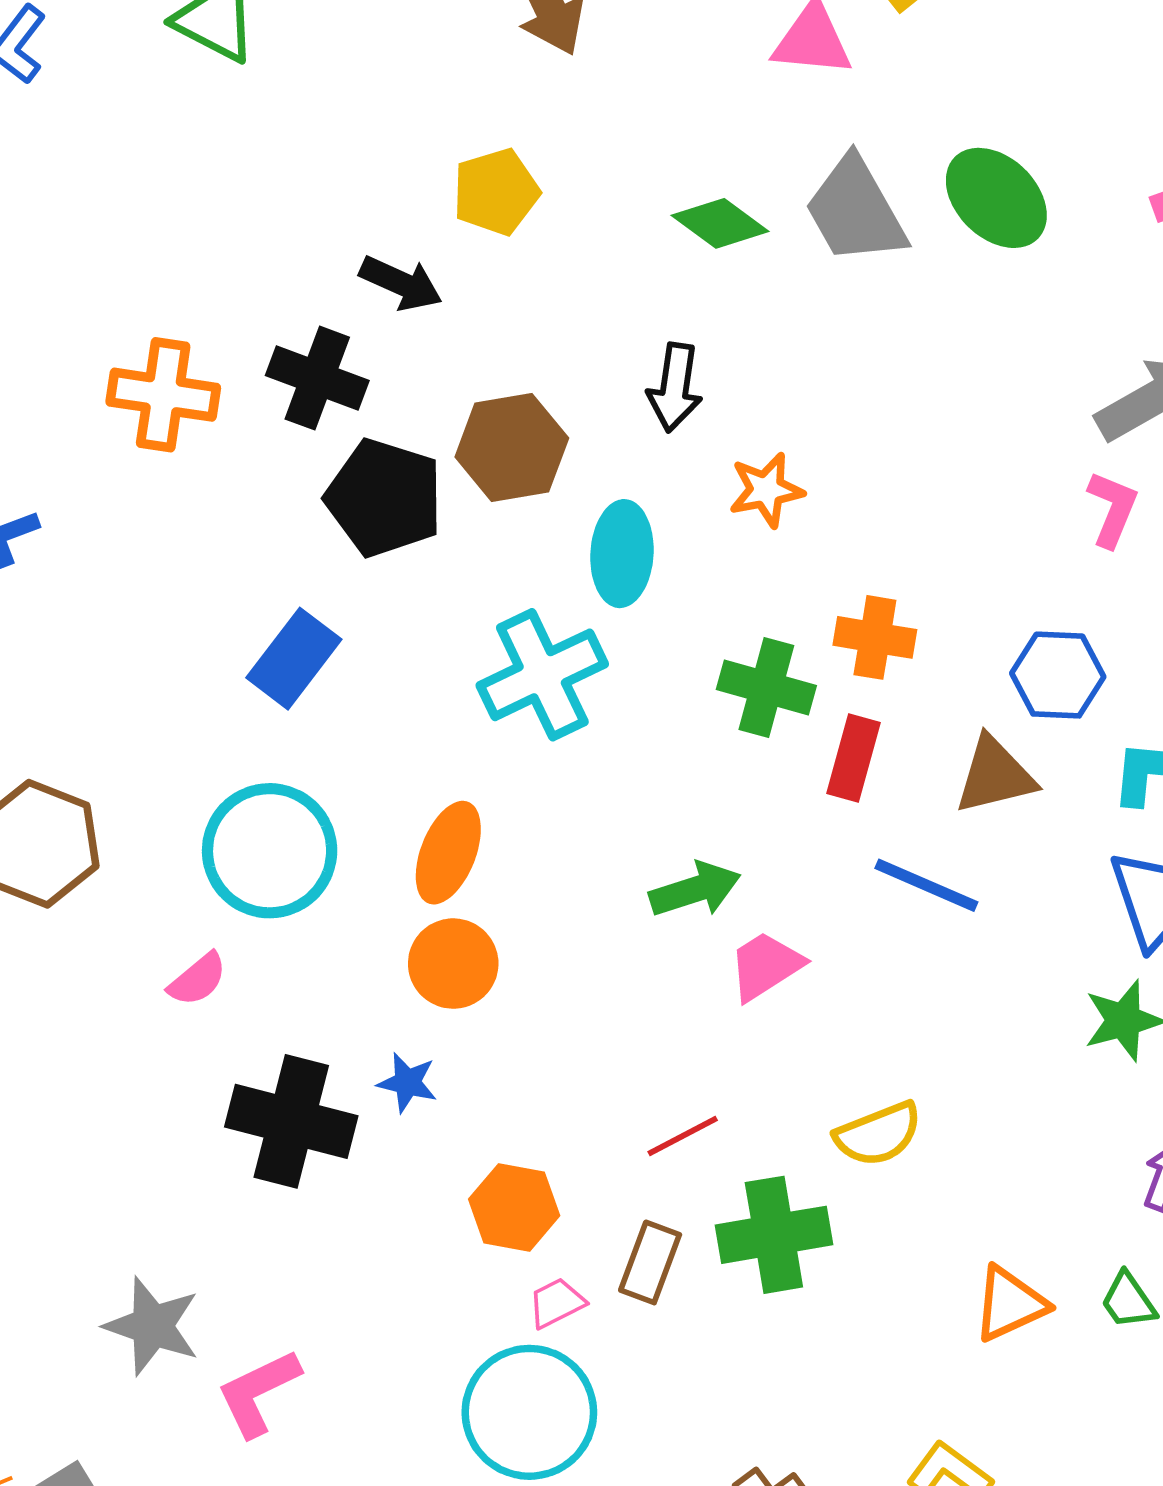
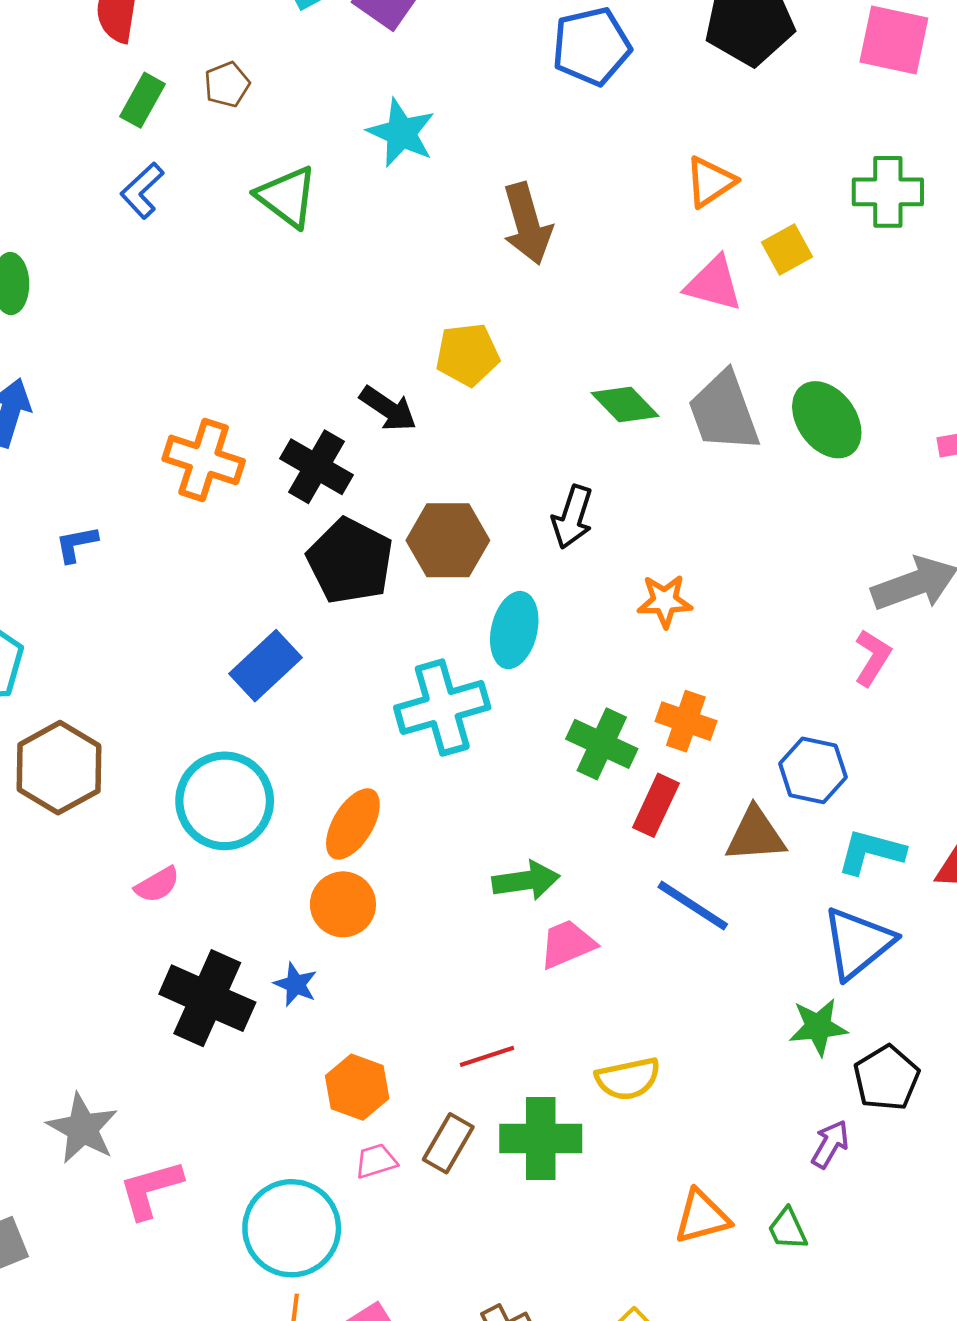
orange star: (766, 490) -> (665, 601), moved
cyan circle: (529, 1412) -> (292, 1228), moved

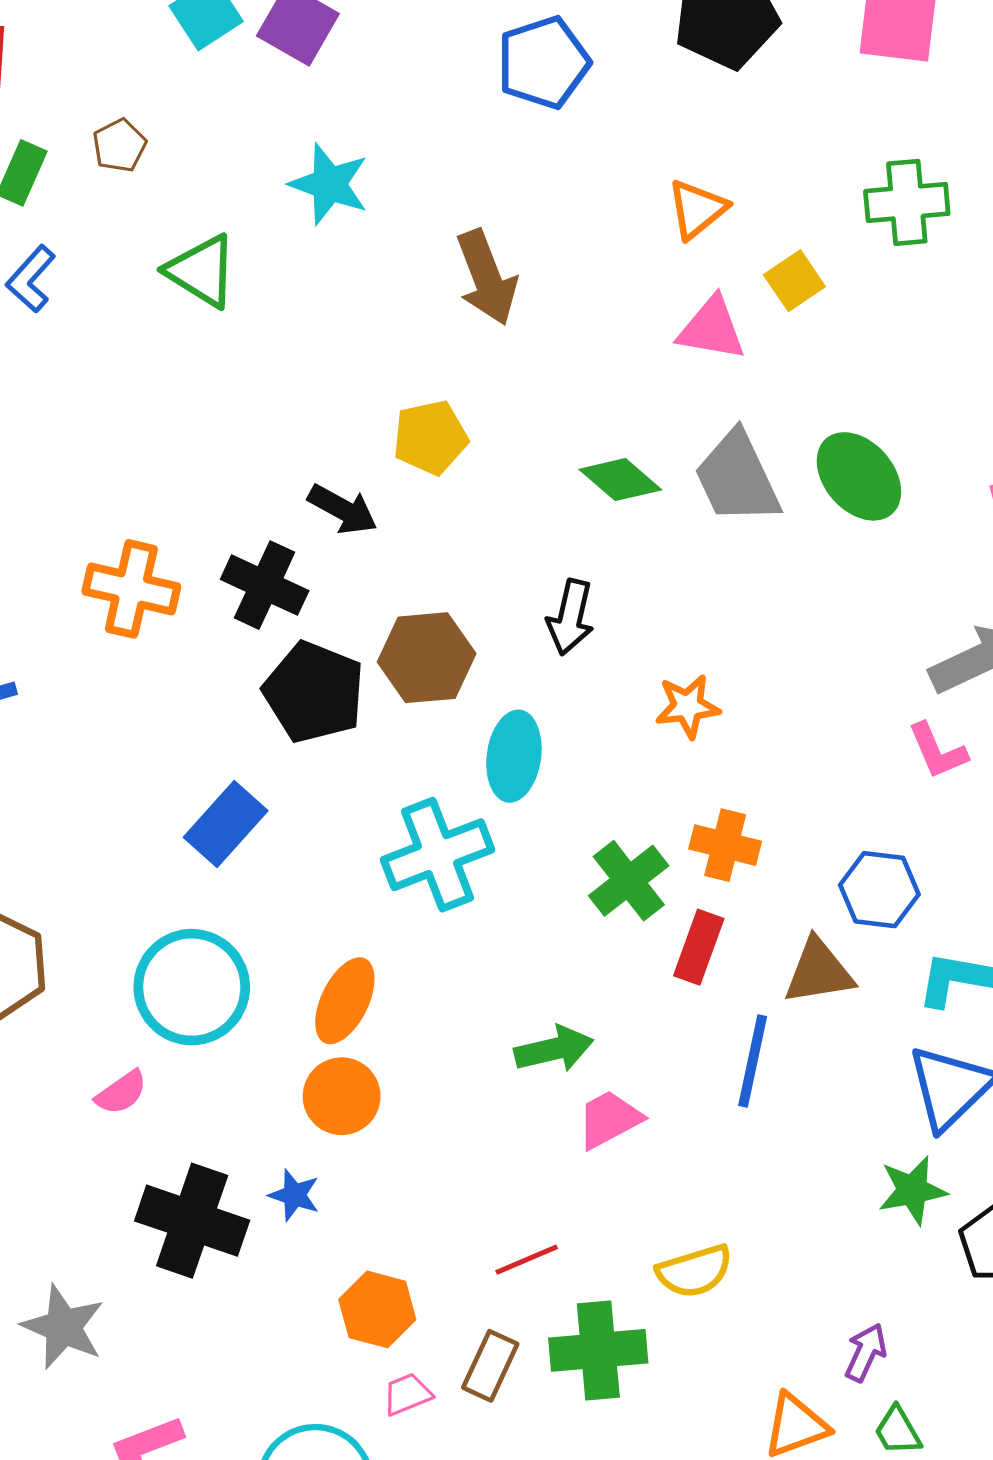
pink L-shape: (872, 658) -> (938, 751), turned 130
green cross: (602, 744) -> (629, 881), turned 32
blue line: (693, 906) -> (753, 1061), turned 74
gray star: (82, 1128) -> (63, 1327), moved
purple arrow: (830, 1144) -> (866, 1352), moved

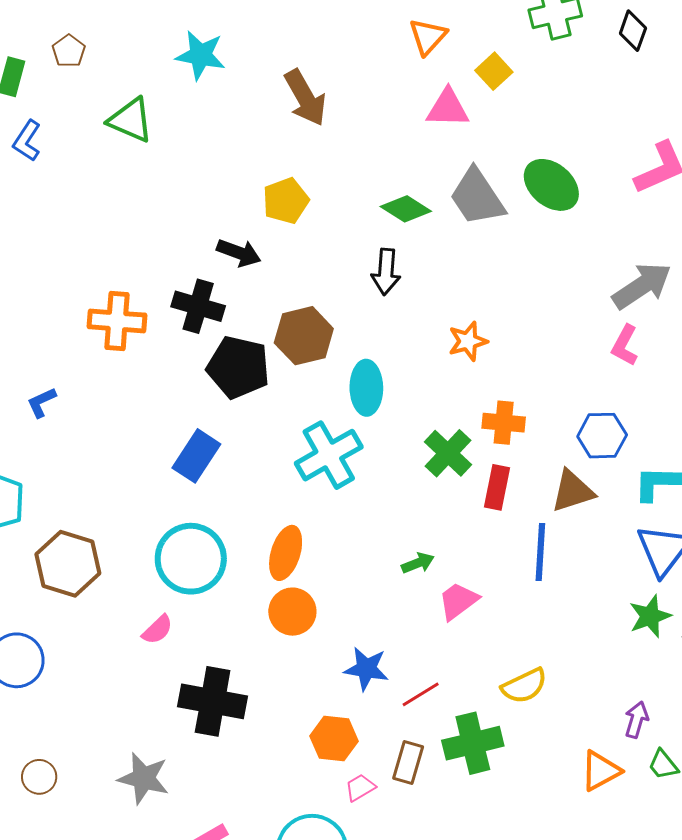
black arrow: (570, 617) -> (386, 272), moved
pink L-shape: (938, 751) -> (625, 345), turned 60
green arrow: (554, 1049) -> (418, 563), size x0.7
blue star: (294, 1195) -> (366, 669), moved, size x1.4

